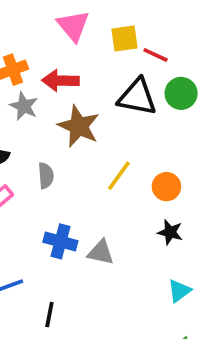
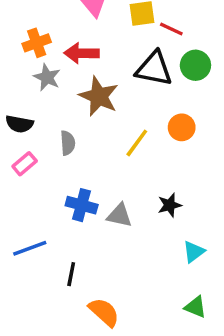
orange circle: (166, 187) -> (182, 127), moved
black star: (170, 232) -> (170, 205), moved, turned -30

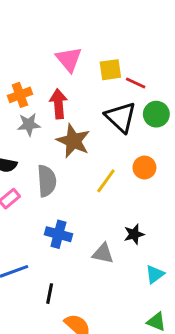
red arrow: (82, 53) -> (58, 104), turned 84
black triangle: (154, 69) -> (121, 117), turned 32
gray star: (47, 77) -> (29, 125), turned -30
gray semicircle: (68, 143) -> (47, 181), size x1.5
gray triangle: (120, 215) -> (103, 254), moved

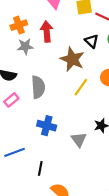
black triangle: (121, 117) -> (92, 41), size x0.6
brown star: (73, 141) -> (72, 59), moved
gray triangle: (103, 254) -> (79, 140), turned 42

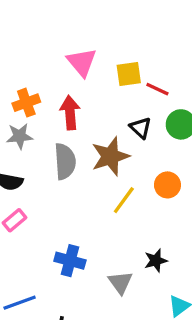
gray star: (25, 46) -> (20, 136), moved
brown star: (72, 59) -> (110, 156), turned 30
gray semicircle: (38, 87) -> (65, 161), moved

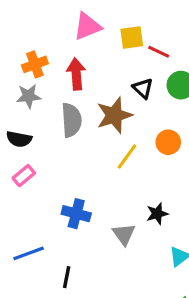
pink triangle: (82, 62) -> (87, 26), turned 48

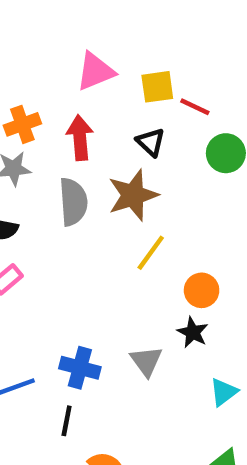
black triangle: (143, 88) -> (151, 142), moved
orange circle: (168, 142) -> (202, 290), moved
blue cross: (76, 214) -> (80, 368), moved
black star: (157, 214) -> (193, 332), turned -30

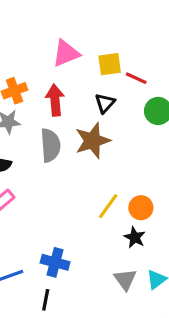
black triangle: (151, 142) -> (105, 103), turned 30
yellow line: (151, 253) -> (108, 206), moved
gray triangle: (146, 361) -> (125, 279), moved

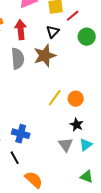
red line: (136, 78) -> (73, 16), turned -64
black star: (135, 237) -> (77, 125), moved
black line: (46, 300) -> (15, 158), turned -40

